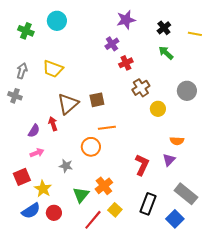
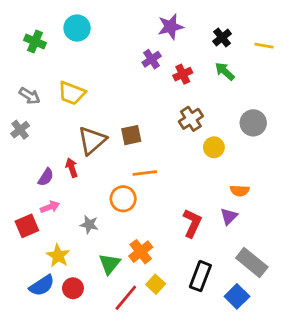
red cross: (126, 63) -> (183, 74), moved
gray arrow: (22, 71) -> (30, 96), turned 105
gray cross: (15, 96) -> (20, 130), turned 32
red square: (22, 177) -> (27, 226), moved

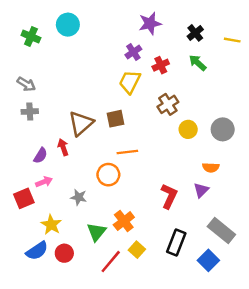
yellow trapezoid: (72, 93) -> (130, 82), moved, turned 95
gray circle: (253, 123) -> (223, 129), moved
gray cross: (20, 130) -> (30, 112), moved, turned 35

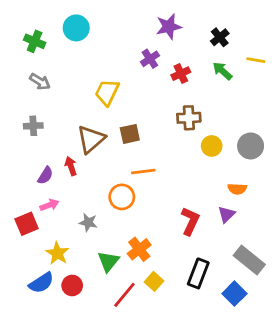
yellow line: (232, 40) -> (256, 60), moved
yellow trapezoid: (130, 82) -> (107, 92), moved
gray arrow: (26, 84) -> (40, 82), moved
brown cross: (168, 104) -> (189, 118), turned 30

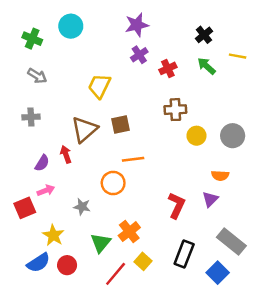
purple star: (169, 27) -> (137, 25), moved

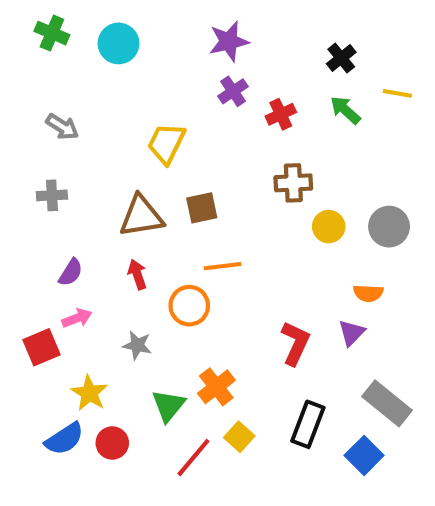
green cross: (32, 39) -> (52, 33), moved
brown triangle: (84, 129) -> (141, 216), turned 32
red arrow: (66, 154) -> (137, 274), moved

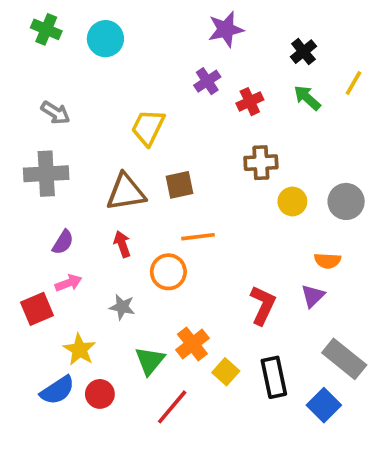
purple star: (229, 41) -> (226, 29), moved
yellow line: (397, 93) -> (353, 83), turned -70
gray cross: (52, 195) -> (46, 174), size x1.6
black rectangle: (308, 424) -> (274, 377), turned -33
yellow square: (239, 437) -> (226, 372), moved

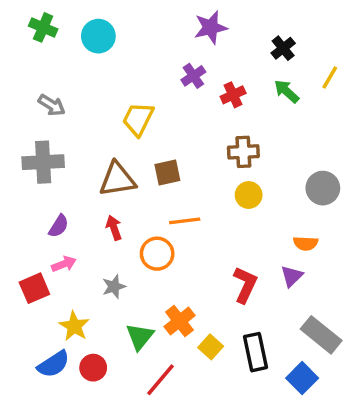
yellow circle: (292, 201) -> (249, 195), moved
gray star: (122, 307) -> (114, 286), turned -30

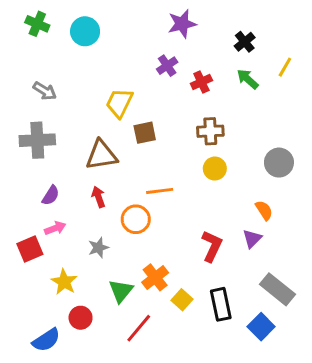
brown square: (167, 173) -> (145, 133), moved
orange semicircle: (306, 243) -> (264, 210), turned -126
blue semicircle: (53, 364) -> (46, 340), moved

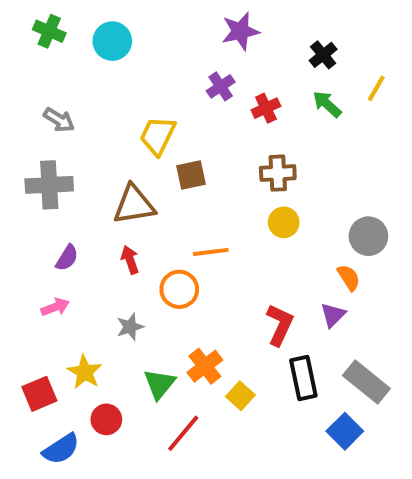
gray circle: (279, 163) -> (368, 236), moved
pink arrow: (55, 228) -> (55, 307), moved
red square: (30, 249) -> (39, 394), moved
black rectangle: (221, 304) -> (303, 378), moved

